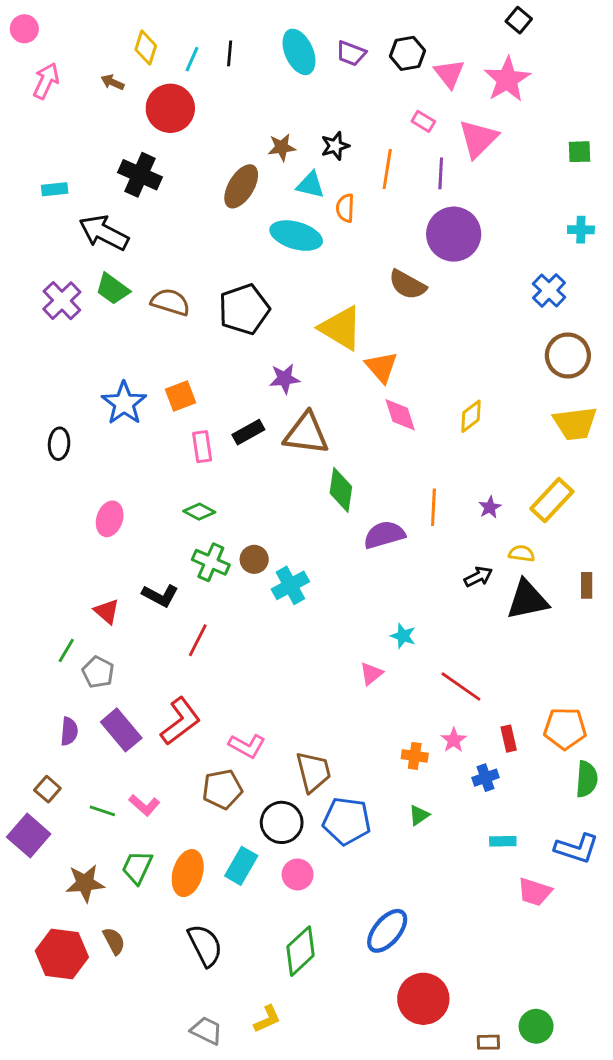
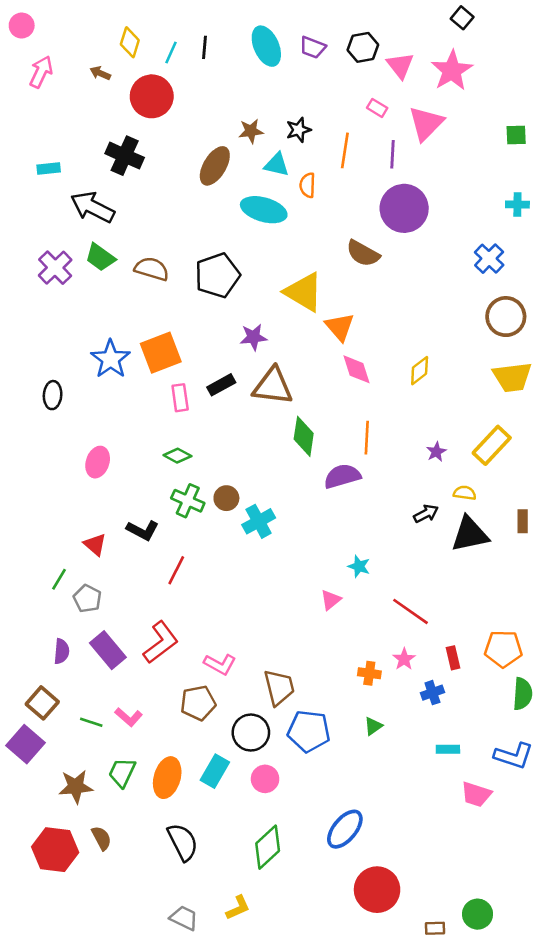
orange square: (180, 396) -> (161, 353), size x1.5
orange line: (433, 507) -> (367, 438), moved
brown square: (47, 789) -> (42, 703), size x1.4

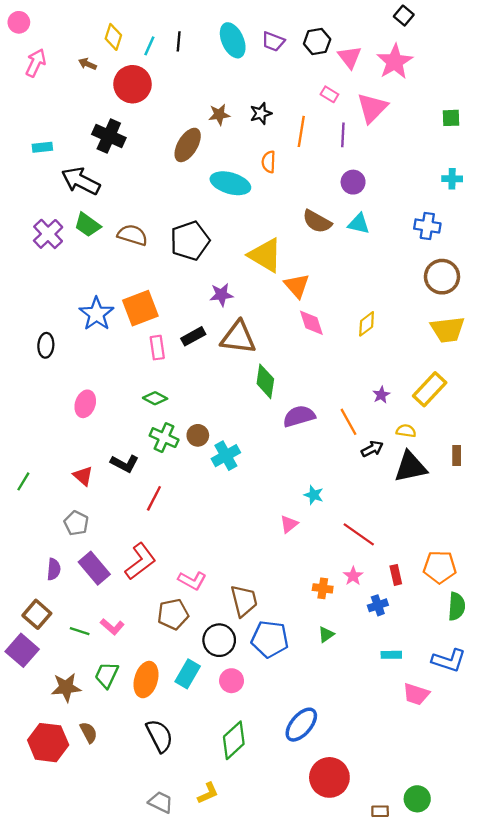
cyan triangle: (277, 165) -> (359, 224), moved
purple circle: (404, 208) -> (353, 182), size x0.6
blue cross: (489, 259) -> (427, 226), turned -35
orange line: (367, 438) -> (349, 422), moved, turned -32
green line: (59, 579) -> (23, 481), moved

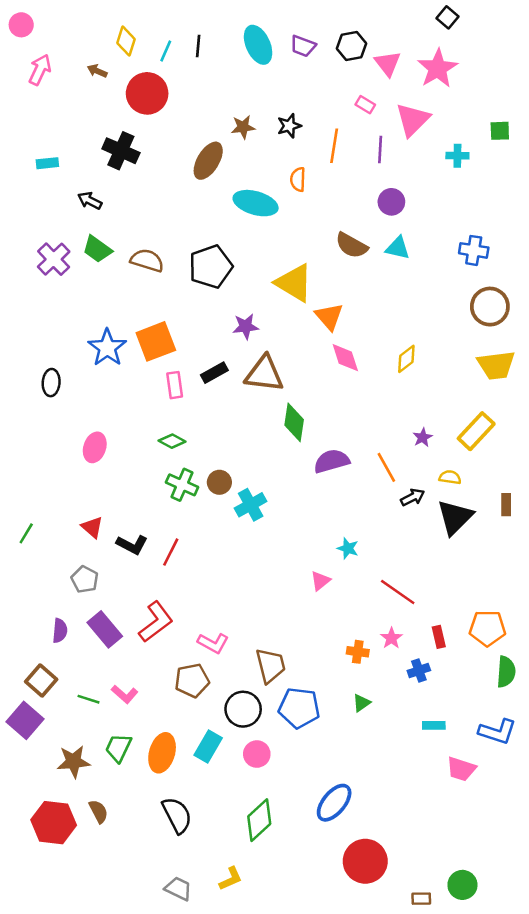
cyan cross: (452, 179) -> (457, 156), moved
black arrow: (81, 181) -> (90, 201), size x0.6
black L-shape: (125, 463) -> (132, 545), moved
black triangle: (410, 467) -> (455, 517), turned -33

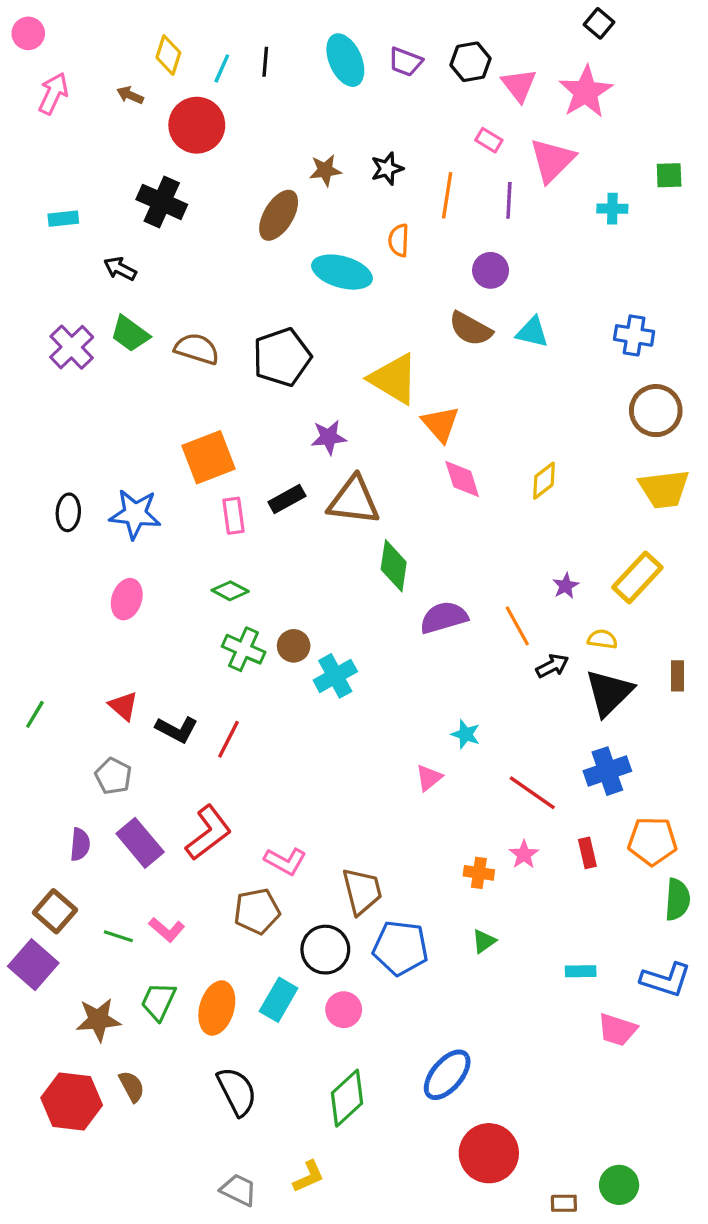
purple circle: (391, 202) -> (491, 270), moved
blue star: (107, 348) -> (135, 514), moved, turned -30
blue cross: (419, 671) -> (607, 771), moved, size x1.5

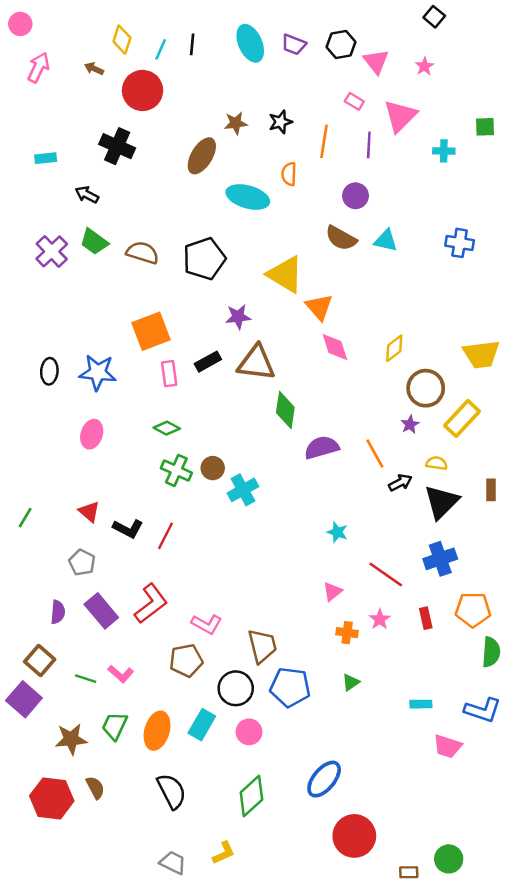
pink star: (586, 92) -> (424, 66), size x0.5
brown circle: (656, 411) -> (426, 388), moved
pink triangle: (429, 778) -> (333, 591), moved

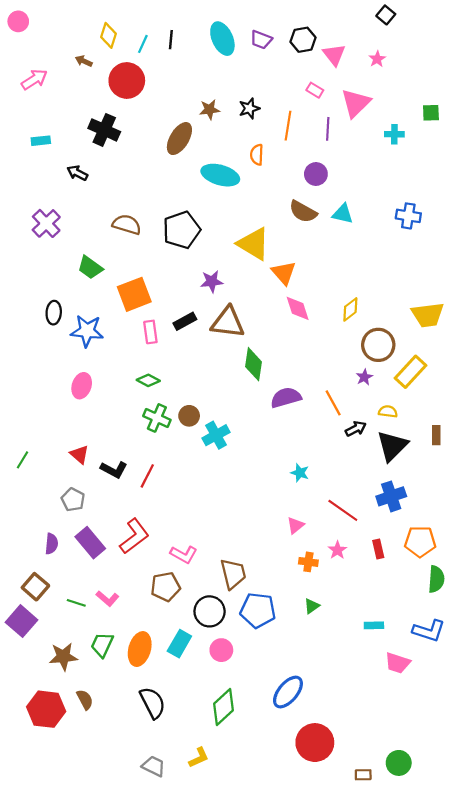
pink arrow: (38, 67) -> (34, 79), moved, turned 32
green trapezoid: (94, 242) -> (90, 267), moved
black ellipse: (49, 371) -> (54, 313), moved

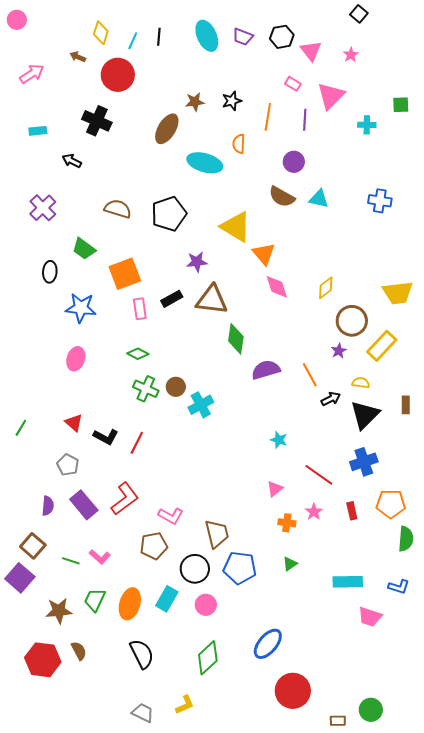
black ellipse: (54, 313) -> (50, 272), moved
cyan rectangle: (374, 625) -> (348, 582), size x1.6
blue L-shape: (429, 631) -> (399, 587), size x0.7

